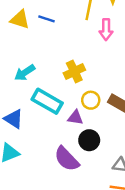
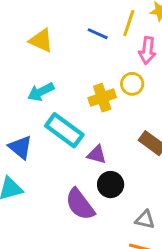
yellow triangle: (20, 19) -> (41, 40), moved
blue line: (46, 19) -> (98, 34), moved
yellow circle: (91, 100) -> (132, 84), moved

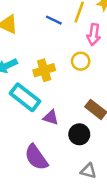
yellow cross: (102, 98) -> (44, 70), moved
black circle: (111, 185) -> (79, 134), moved

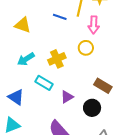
cyan rectangle: (25, 97) -> (44, 83), size x0.7
purple triangle: (51, 117) -> (67, 97), turned -40

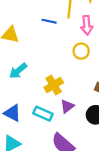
yellow cross: (57, 59) -> (54, 85), moved
cyan rectangle: (44, 83) -> (43, 114), moved

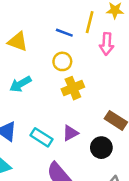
yellow circle: (81, 51) -> (62, 61), moved
yellow cross: (54, 85) -> (73, 88), moved

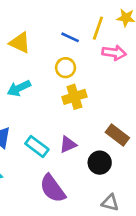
pink arrow: (107, 44) -> (114, 53), turned -90

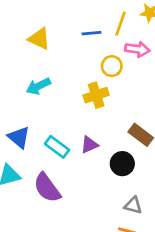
blue line: (70, 37) -> (92, 33), turned -30
yellow circle: (66, 68) -> (112, 66), moved
purple semicircle: (53, 188) -> (47, 188), moved

